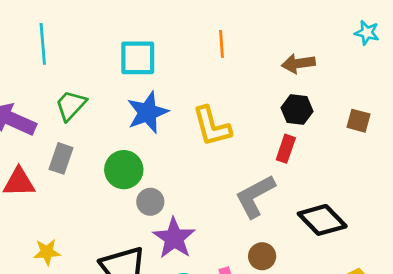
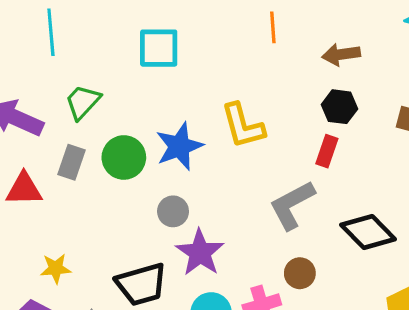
orange line: (222, 44) -> (273, 27), moved
blue star: (148, 112) -> (179, 146), moved
green circle: (124, 170) -> (124, 157), moved

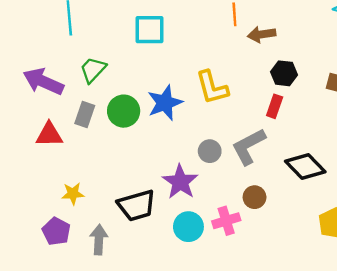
brown arrow: (341, 54) -> (262, 34), moved
gray circle: (173, 211) -> (210, 151), moved

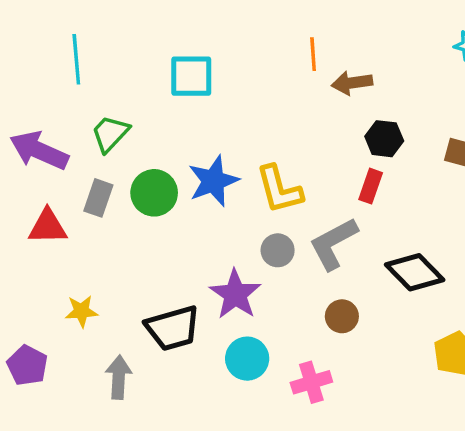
yellow L-shape: (212, 87) -> (279, 189), moved
pink cross: (226, 221) -> (311, 382), moved
purple pentagon: (56, 231) -> (27, 365), moved

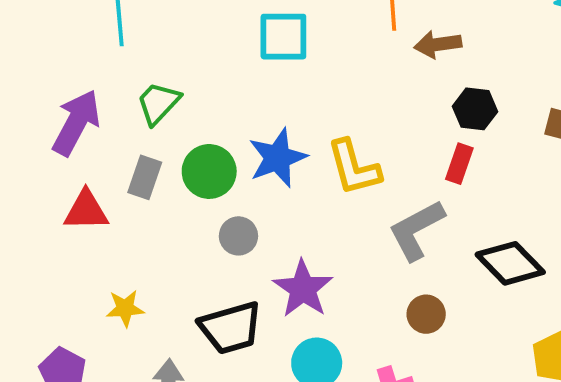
cyan square: (191, 76) -> (283, 37), moved
purple arrow: (39, 151) -> (76, 123), turned 94
gray circle: (278, 250) -> (238, 236), moved

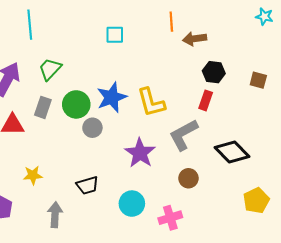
cyan square: (283, 37) -> (115, 35), size x0.7
gray circle: (238, 236) -> (92, 128), moved
purple star: (303, 289) -> (140, 153), moved
black trapezoid: (231, 328) -> (87, 185), size x0.7

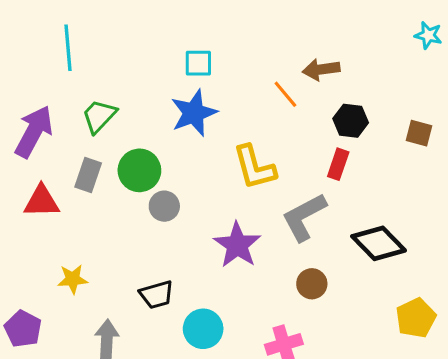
orange line: (171, 22) -> (285, 94), moved, turned -36
blue star: (112, 97) -> (194, 113), moved
cyan circle: (132, 204) -> (203, 329), moved

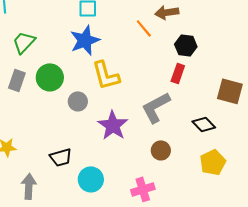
brown square: (419, 133) -> (230, 91), moved, size x1.5
yellow L-shape: (254, 167) -> (106, 75), moved
gray circle: (164, 206) -> (78, 101), moved
black diamond: (379, 243) -> (204, 124), size x0.7
yellow pentagon: (416, 318) -> (213, 162), moved

